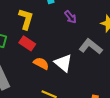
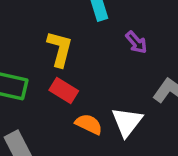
white triangle: (63, 63) -> (127, 122), turned 30

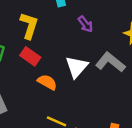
white triangle: (127, 122) -> (77, 67), moved

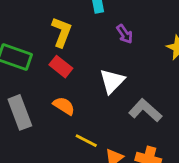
gray L-shape: (110, 62) -> (145, 110), moved
orange semicircle: (47, 82) -> (64, 106), moved

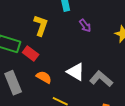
red rectangle: (61, 67) -> (31, 54), moved
white triangle: (112, 81) -> (76, 72), moved, turned -42

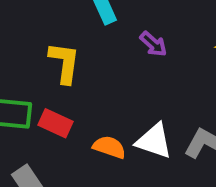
orange semicircle: (44, 77) -> (109, 147), moved

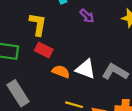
red rectangle: (56, 123) -> (44, 50), moved

